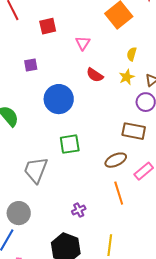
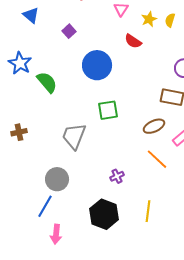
purple square: (31, 65) -> (69, 31), turned -32
yellow star: (127, 77) -> (149, 19), moved
orange line: (119, 193) -> (157, 159), turned -30

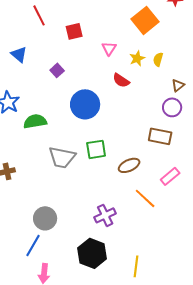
green semicircle: (47, 82) -> (35, 121), turned -60
brown ellipse: (154, 126) -> (129, 165), moved
gray trapezoid: (74, 136) -> (62, 157), moved, turned -100
purple cross: (117, 176) -> (105, 215), size x1.5
yellow line: (148, 211) -> (136, 266), moved

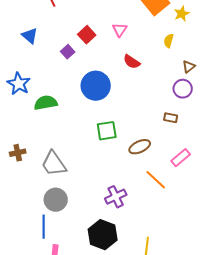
red square: (74, 31) -> (87, 35), moved, turned -30
yellow star: (137, 58) -> (182, 14), moved
brown rectangle: (160, 136) -> (171, 118), size x0.6
gray trapezoid: (62, 157) -> (54, 164), moved, turned 44
blue line: (33, 245) -> (44, 227), turned -30

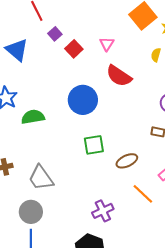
blue triangle: (30, 36) -> (17, 50), size x1.4
purple square: (68, 52) -> (55, 34), moved
red semicircle: (132, 62) -> (119, 76), size x1.5
gray circle: (56, 200) -> (31, 212), moved

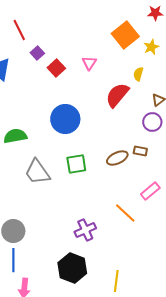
red semicircle: (119, 76) -> (117, 95), moved, turned 96
brown ellipse: (127, 161) -> (117, 158), moved
gray trapezoid: (41, 178) -> (37, 172), moved

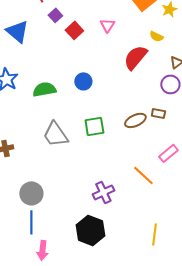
yellow semicircle: (138, 74) -> (156, 36), turned -80
blue circle: (65, 119) -> (83, 81), size x0.6
green semicircle: (15, 136) -> (44, 89), moved
yellow line: (116, 281) -> (154, 234), moved

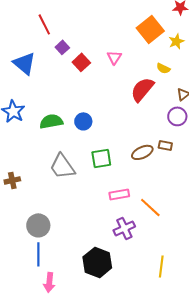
blue circle: (83, 81) -> (83, 121), moved
pink rectangle: (168, 153) -> (119, 194), moved, turned 30
purple cross: (103, 192) -> (124, 228), moved

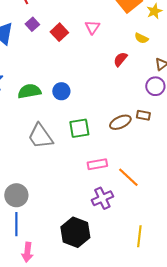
purple square: (62, 47) -> (32, 24), moved
red semicircle: (142, 89) -> (120, 59), size x0.6

